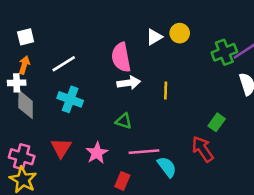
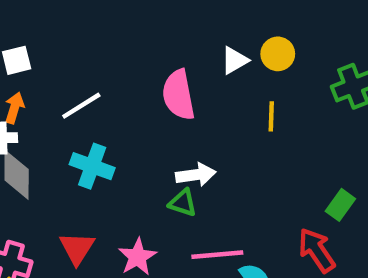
white arrow: (129, 83) -> (196, 175), moved
yellow line: (166, 90) -> (271, 116), moved

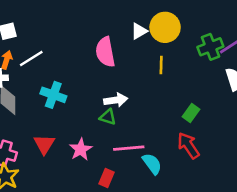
yellow circle: (278, 54) -> (165, 27), size x1.5
white line: (81, 106) -> (31, 58), moved
green rectangle: (340, 205) -> (191, 113), moved

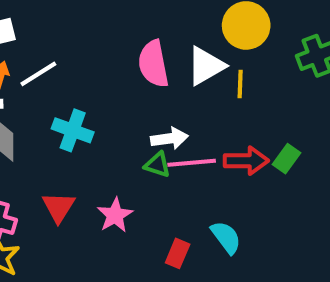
white triangle: (139, 31) -> (206, 66), moved, size x1.5
red arrow: (188, 146) -> (246, 161), moved, turned 124
pink line: (129, 148) -> (192, 163), moved
red rectangle: (107, 178) -> (178, 253), moved

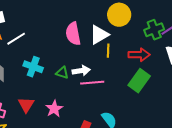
yellow line: (240, 84) -> (108, 51), moved
green rectangle: (286, 159) -> (139, 81), size x1.6
red arrow: (246, 161) -> (139, 55), moved
green triangle: (157, 165) -> (62, 73), moved

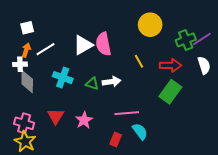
white triangle: (99, 35) -> (83, 45), moved
yellow line: (108, 51) -> (139, 61), turned -32
pink line: (92, 83) -> (127, 113), moved

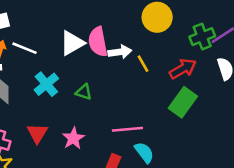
white line: (45, 49) -> (24, 48), turned 54
red arrow: (170, 65) -> (183, 69), turned -30
cyan cross: (63, 78) -> (46, 84), turned 30
white arrow: (111, 82) -> (120, 52), moved

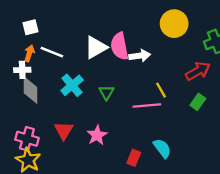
yellow line: (143, 64) -> (161, 90), moved
green triangle: (84, 92) -> (106, 92), turned 42
green rectangle: (183, 102) -> (198, 102), size x0.6
pink line: (127, 129) -> (147, 106), moved

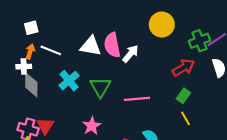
white triangle: (96, 47) -> (91, 46), turned 40
white arrow: (140, 56) -> (130, 54), turned -42
yellow line: (161, 90) -> (186, 118), moved
green triangle: (106, 92) -> (100, 87), size x1.5
red triangle: (64, 130) -> (45, 126), moved

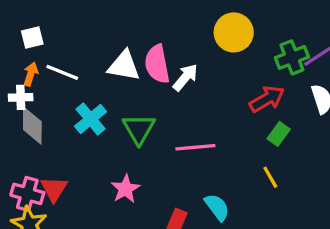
green rectangle: (183, 96) -> (279, 134), moved

